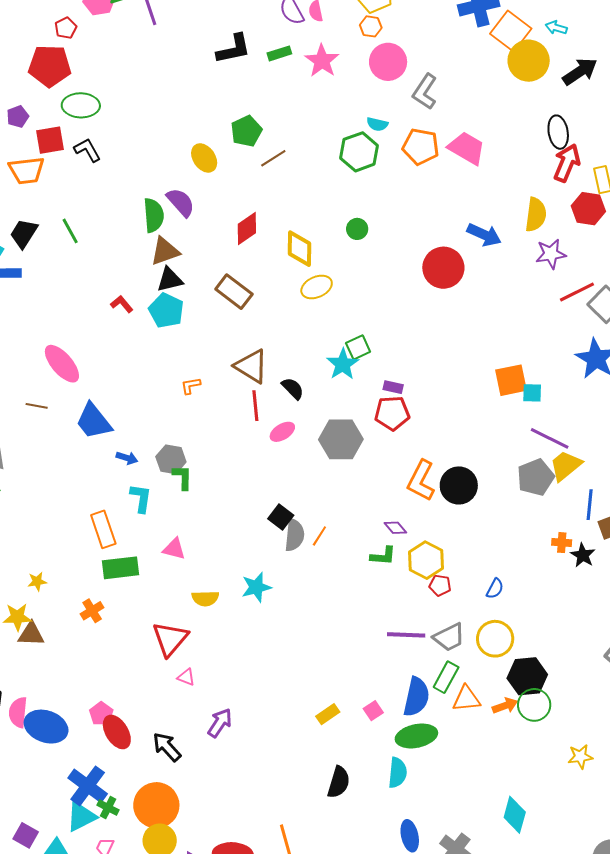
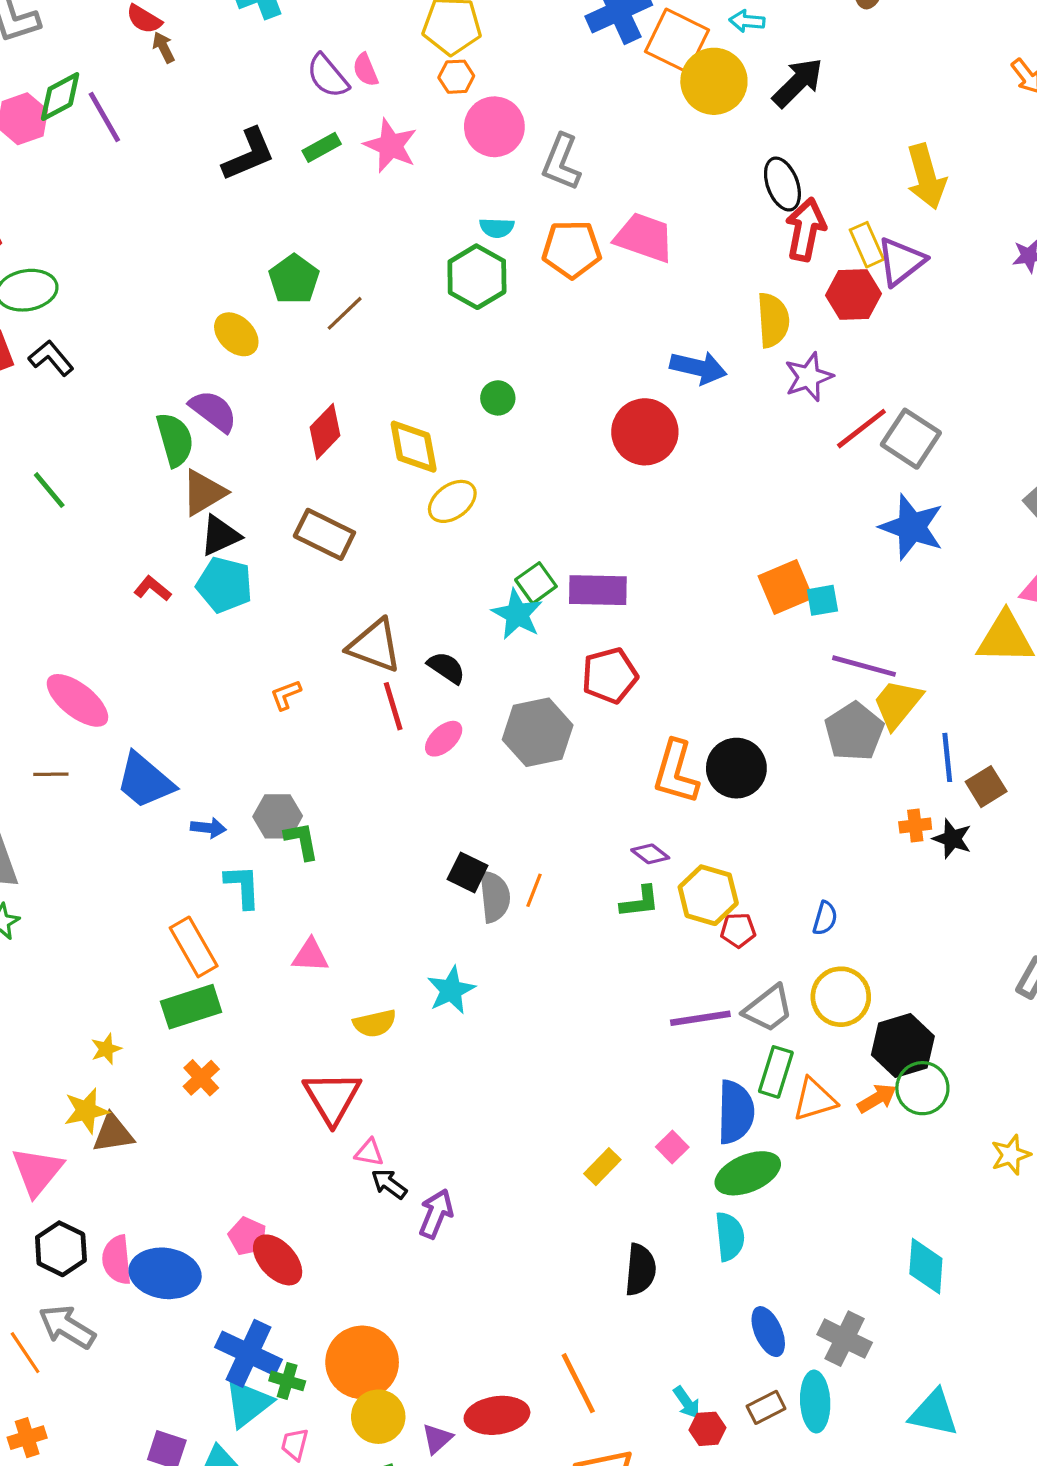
purple rectangle: (393, 387) -> (598, 590), moved, size x1.8
green rectangle: (120, 568) -> (191, 1007), moved
black arrow: (167, 747) -> (389, 1184), moved, size x0.7

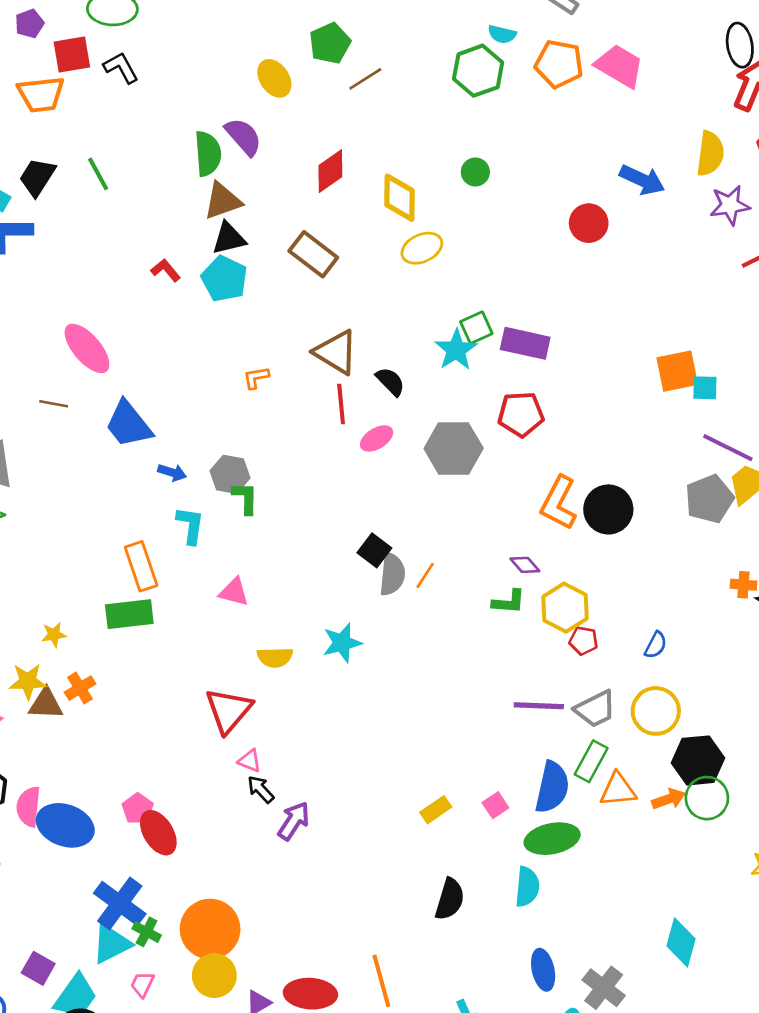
red circle: (645, 432) -> (589, 223), size x0.7
orange cross: (201, 1078) -> (80, 688), moved

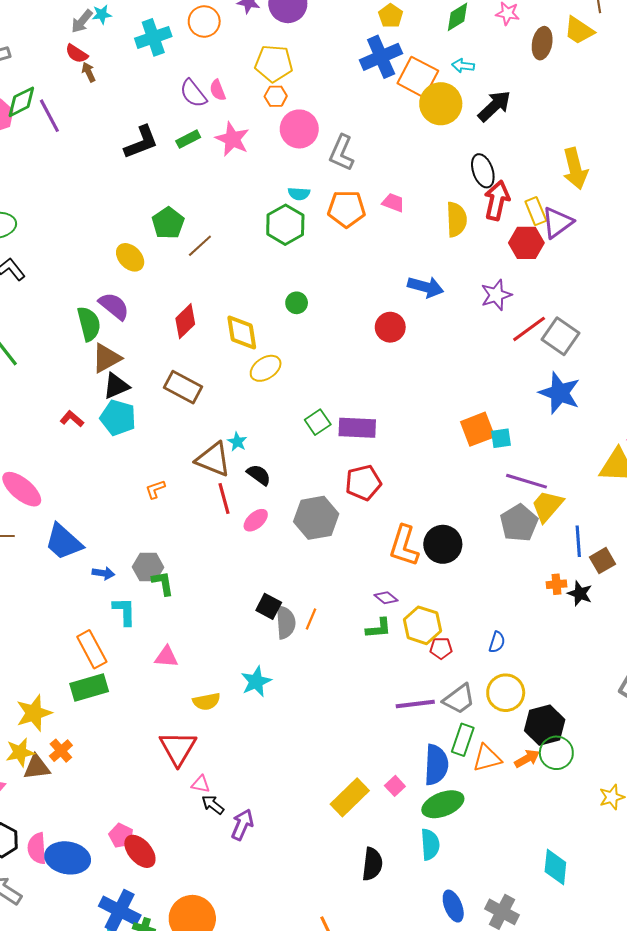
pink trapezoid: (619, 66) -> (393, 203), size x0.6
yellow semicircle: (710, 154) -> (456, 219), moved
cyan star: (456, 350) -> (237, 442), moved, size x0.6
yellow star: (54, 635) -> (34, 713), size x1.8
yellow rectangle: (436, 810) -> (350, 797), size x1.6

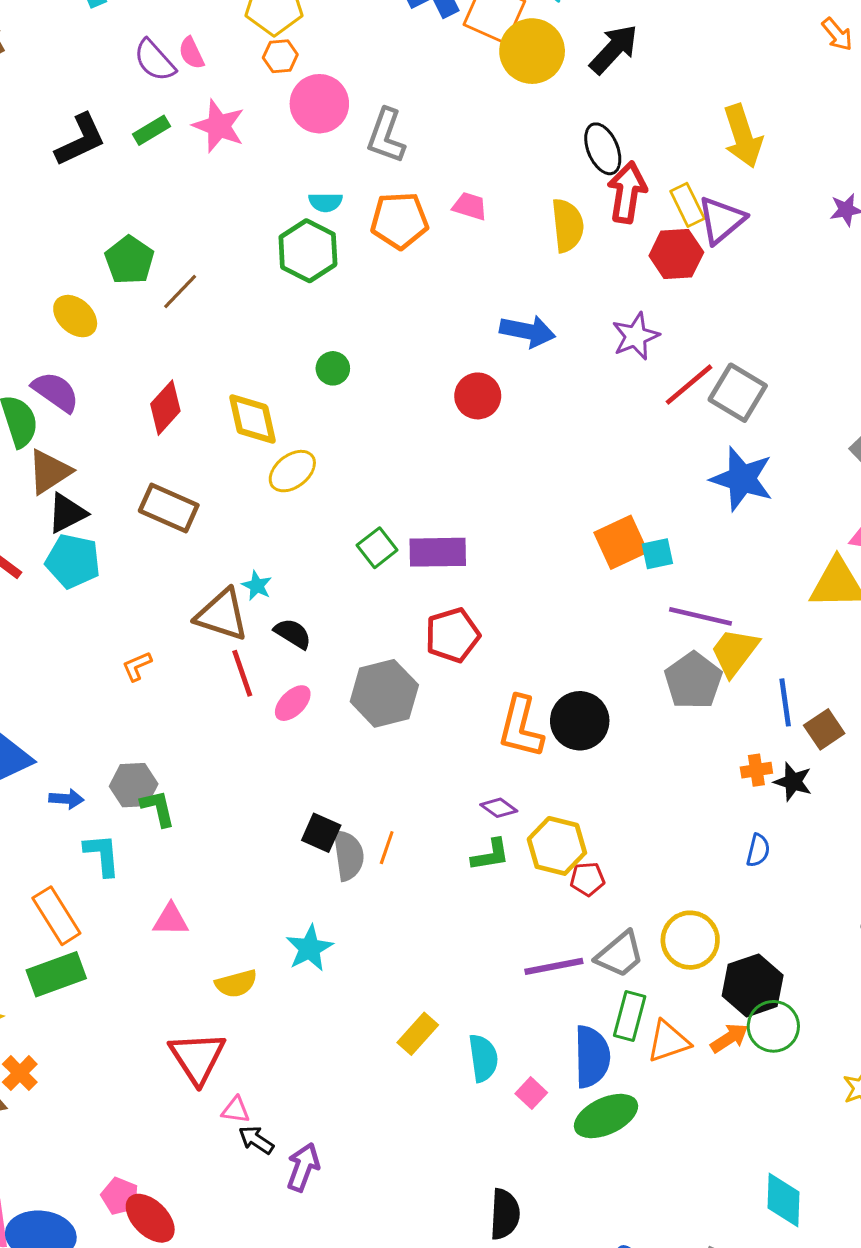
blue semicircle: (497, 642) -> (758, 850), moved
yellow rectangle: (350, 797) -> (418, 1034), moved, size x0.7
cyan semicircle: (430, 844) -> (483, 1058), moved

